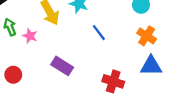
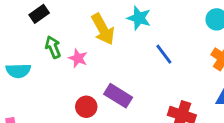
red circle: (13, 75) -> (86, 107), moved

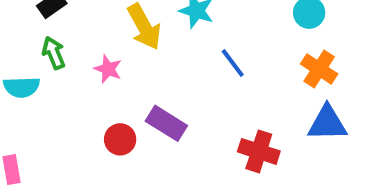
green arrow: (53, 47) -> (54, 53), moved

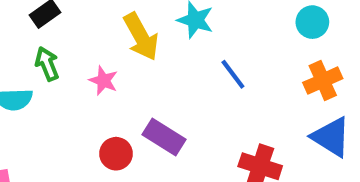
orange cross: (319, 69) -> (323, 81), turned 33
blue triangle: (327, 123) -> (331, 137), turned 33

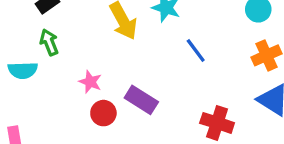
pink star: (103, 81) -> (90, 82), moved

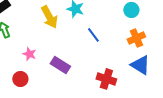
red circle: (103, 113) -> (20, 79), moved

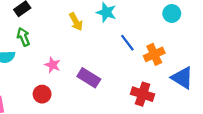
yellow arrow: (49, 17) -> (76, 22), size x0.7
orange cross: (136, 38) -> (154, 54), moved

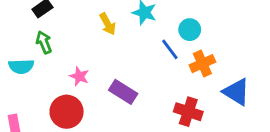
cyan circle: (172, 13) -> (190, 30), moved
red circle: (42, 94) -> (67, 112), size x1.5

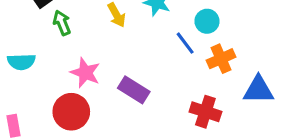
green arrow: (44, 42) -> (62, 23), moved
pink star: (79, 76) -> (85, 73), size x1.4
blue triangle: (236, 92) -> (258, 90), turned -32

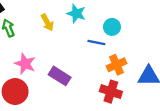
blue line: (185, 43) -> (96, 43), turned -42
orange cross: (221, 59) -> (116, 65), moved

